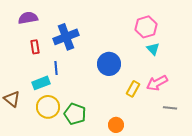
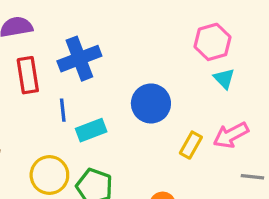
red rectangle: (35, 47) -> (28, 75), size x1.5
cyan rectangle: (41, 83) -> (91, 130), moved

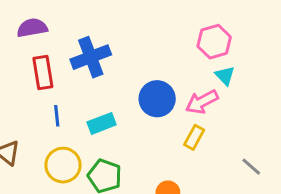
blue line: (63, 110) -> (57, 116), moved
pink arrow: (231, 135) -> (202, 102), moved
gray line: (252, 177) -> (251, 167), turned 35

